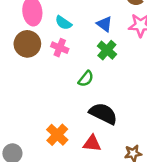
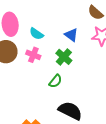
green cross: (107, 50) -> (64, 57), moved

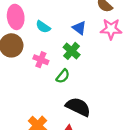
pink cross: (33, 55) -> (41, 60), moved

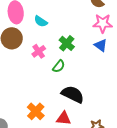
blue triangle: (79, 28) -> (101, 45), moved
pink cross: (41, 60) -> (39, 51), turned 32

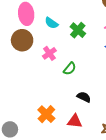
green cross: (67, 43) -> (78, 30), moved
black semicircle: (73, 94) -> (84, 97), size x0.6

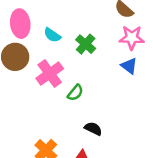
pink cross: (49, 53) -> (50, 74), size x1.5

